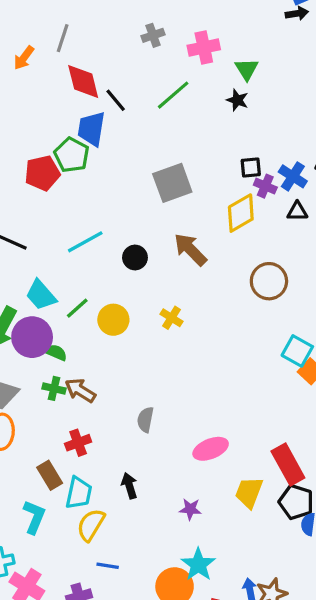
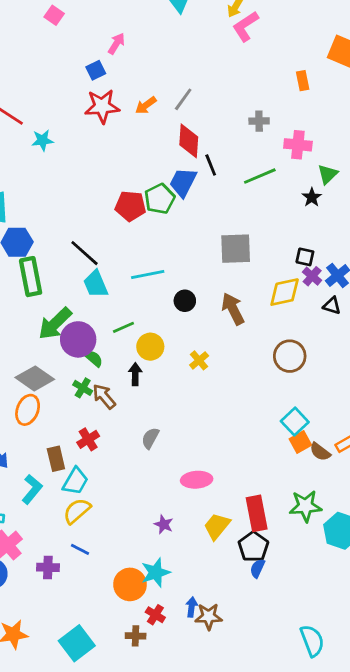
cyan trapezoid: (41, 295) -> (96, 284), moved
red cross: (78, 443) -> (88, 439), turned -30
black arrow: (129, 486) -> (135, 374), moved

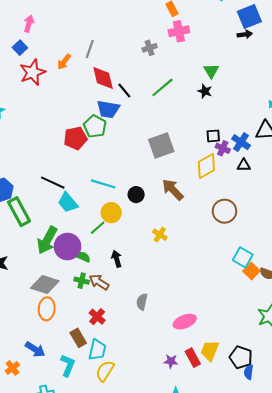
pink cross: (298, 145) -> (179, 31), moved
blue trapezoid: (183, 182) -> (108, 109), turned -90
cyan line: (148, 274) -> (103, 184), turned 45
yellow circle: (150, 347) -> (111, 213), moved
red rectangle: (257, 513) -> (193, 358), moved, size x0.7

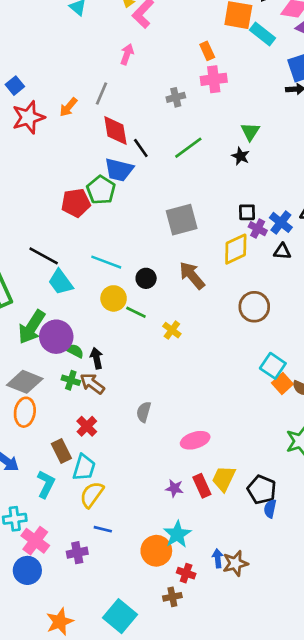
pink arrow: (29, 24) -> (127, 54), moved
green line: (98, 228) -> (136, 312), moved, turned 63
black arrow: (117, 259) -> (97, 358), moved

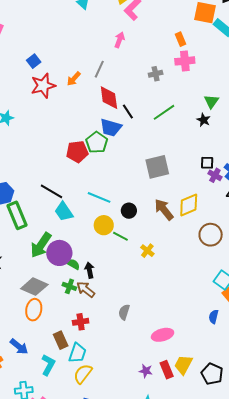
yellow diamond: (236, 249) -> (189, 205), moved
red cross: (87, 426) -> (81, 322), turned 35
blue semicircle: (270, 509) -> (214, 317), moved

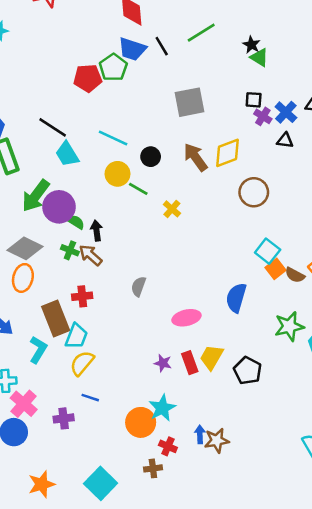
green triangle: (211, 101) -> (259, 57), moved, turned -35
black line: (128, 112) -> (162, 46), moved
blue semicircle: (214, 317) -> (236, 298), moved, size x1.6
brown rectangle: (61, 340) -> (56, 319), size x1.5

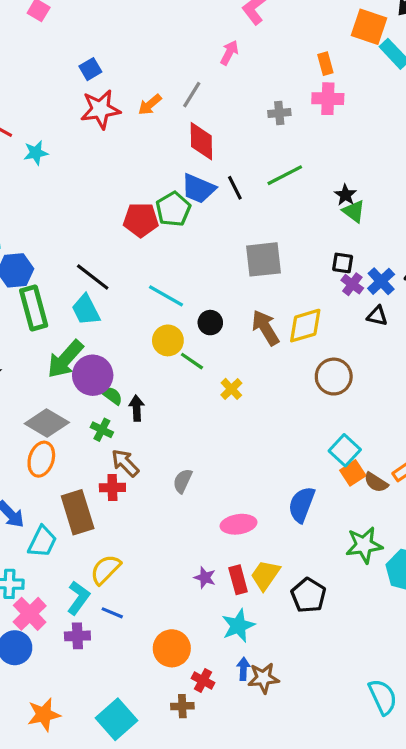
cyan trapezoid: (67, 154) -> (86, 310), moved
brown arrow: (91, 255) -> (125, 463), moved
cyan trapezoid: (76, 336) -> (42, 542), moved
cyan L-shape: (38, 350) -> (78, 598), moved
cyan star: (162, 408) -> (238, 626), moved

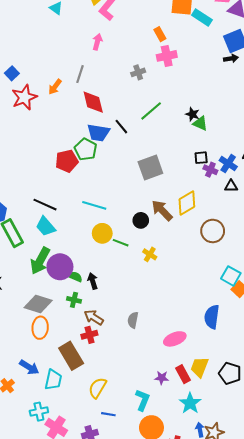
black circle: (210, 323) -> (141, 220), moved
cyan L-shape: (78, 598) -> (142, 400), moved

